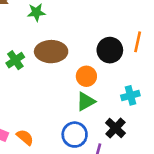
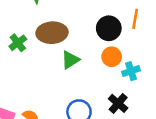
orange circle: (86, 76) -> (112, 57), moved
green triangle: (86, 101) -> (70, 60), moved

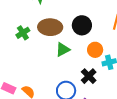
black circle: (109, 28) -> (82, 25), moved
black cross: (118, 103) -> (89, 76), moved

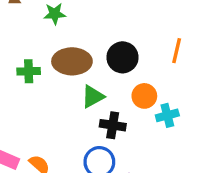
green cross: (23, 33) -> (29, 71), turned 32
black cross: (89, 76) -> (113, 125), moved, turned -35

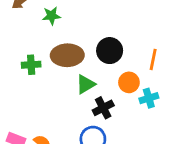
orange line: (177, 51) -> (153, 59), moved
black cross: (113, 125) -> (103, 108), turned -35

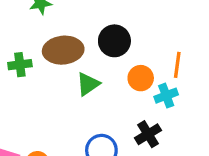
orange line: (153, 59) -> (177, 65), moved
black cross: (103, 108) -> (148, 134), moved

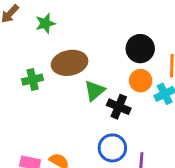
black circle: (114, 41) -> (140, 49), moved
black cross: (148, 134) -> (119, 107), moved, turned -30

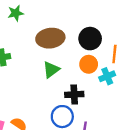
brown ellipse: (70, 63) -> (50, 38), moved
black cross: (119, 107) -> (74, 94), moved, turned -30

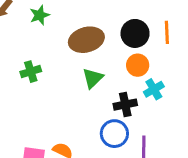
orange line: (114, 54) -> (167, 32), moved
cyan cross: (107, 76) -> (154, 89), moved

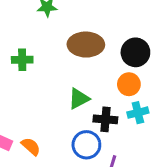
green triangle: (93, 78) -> (79, 99), moved

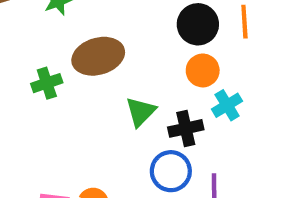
brown ellipse: (86, 45) -> (98, 56), moved

